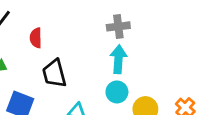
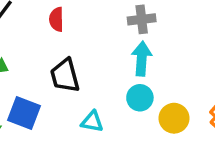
red semicircle: (36, 38) -> (56, 19), moved

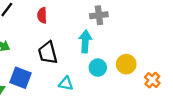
cyan arrow: (142, 59) -> (85, 41), moved
yellow circle: (174, 118) -> (126, 64), moved

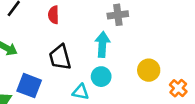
cyan circle: (98, 68) -> (101, 77), moved

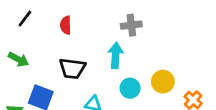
black trapezoid: (60, 57) -> (72, 68), turned -68
cyan circle: (101, 77) -> (130, 88), moved

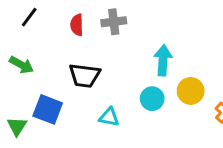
gray cross: (131, 25) -> (114, 22), moved
cyan arrow: (116, 55) -> (163, 60), moved

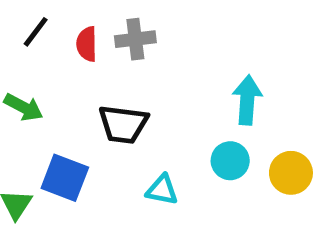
gray cross: (114, 22) -> (135, 39), moved
red semicircle: (77, 25) -> (87, 44), moved
yellow circle: (191, 91) -> (291, 173), moved

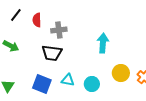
gray cross: (135, 39) -> (59, 30), moved
cyan circle: (230, 161) -> (92, 84), moved
blue square: (65, 178) -> (42, 84), moved

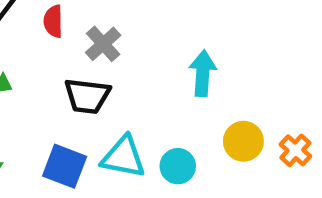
gray cross: (59, 30) -> (103, 44), turned -35
cyan triangle: (68, 80) -> (123, 157), size x1.5

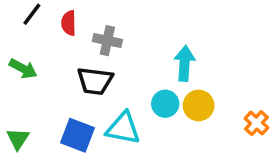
gray cross: (103, 44) -> (107, 41), turned -36
yellow circle: (243, 141) -> (199, 105), moved
cyan circle: (178, 166) -> (165, 104), moved

